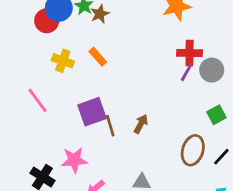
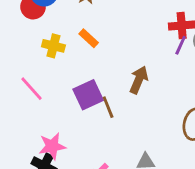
brown arrow: (141, 124) -> (139, 80), moved, size x1.4
pink star: (74, 160) -> (52, 146), moved

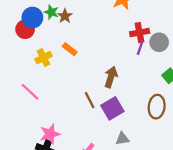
yellow cross: (53, 46) -> (44, 58), turned -35
purple square: (88, 95) -> (112, 108), moved

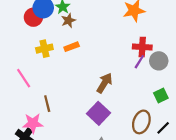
brown star: (65, 16) -> (68, 21), moved
orange rectangle: (70, 49) -> (72, 47), turned -72
brown line: (90, 100) -> (47, 104), moved
purple square: (112, 108) -> (99, 113), turned -30

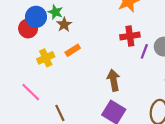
red cross: (142, 47) -> (130, 36), moved
brown arrow: (104, 83) -> (113, 80), turned -30

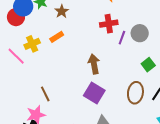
brown star: (64, 25) -> (62, 11), moved
pink line: (31, 92) -> (16, 56), moved

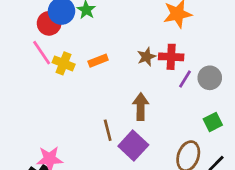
brown star: (62, 11) -> (146, 57), moved
yellow cross: (32, 44) -> (64, 63), turned 35
pink line: (16, 56) -> (42, 53), moved
brown line: (45, 94) -> (108, 130), moved

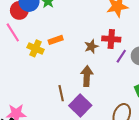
brown star: (146, 57) -> (91, 46), moved
yellow cross: (64, 63) -> (36, 48), moved

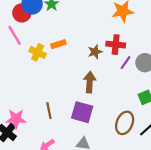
brown line: (61, 93) -> (49, 111), moved
purple square: (80, 105) -> (82, 112), turned -30

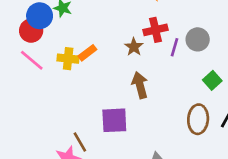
yellow cross: (38, 52) -> (68, 59), moved
brown line: (49, 111) -> (80, 142), moved
purple square: (82, 112) -> (114, 120), moved

